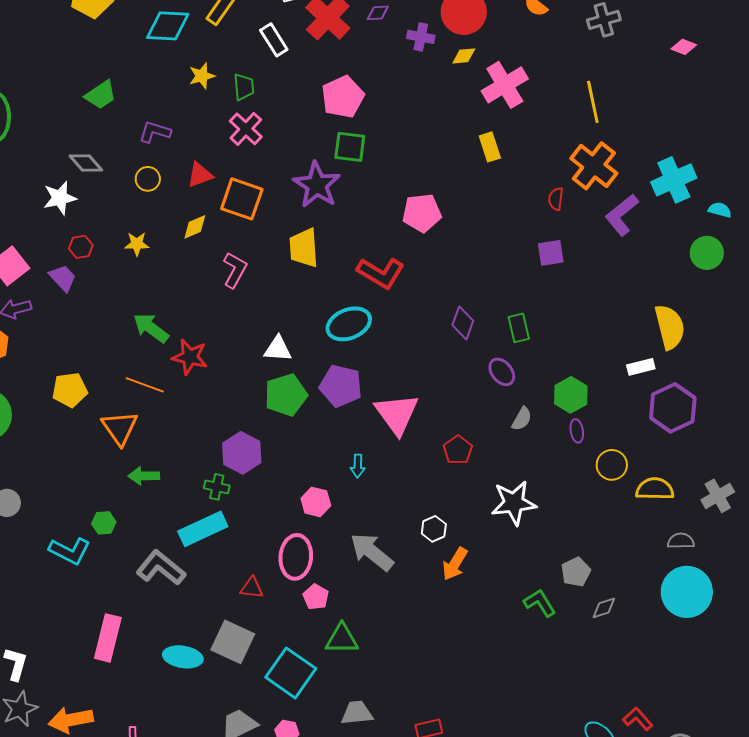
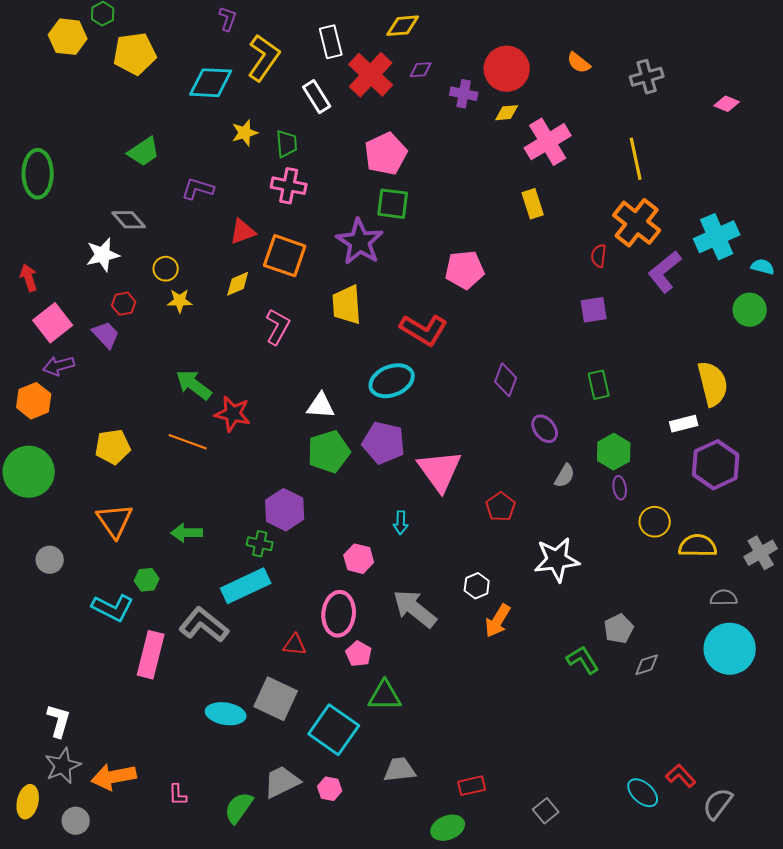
pink cross: (246, 129) -> (289, 186), turned -32
yellow circle: (148, 179) -> (166, 269), moved
green rectangle: (519, 328) -> (599, 385), moved
orange triangle: (120, 428) -> (115, 521), moved
pink rectangle: (108, 638) -> (151, 655), moved

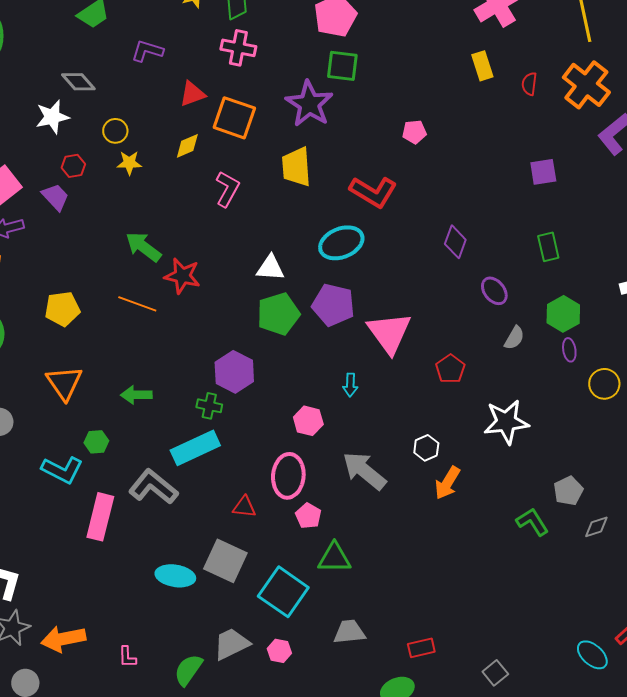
red semicircle: (599, 256) -> (529, 84), moved
pink pentagon: (465, 270) -> (414, 132), size x0.6

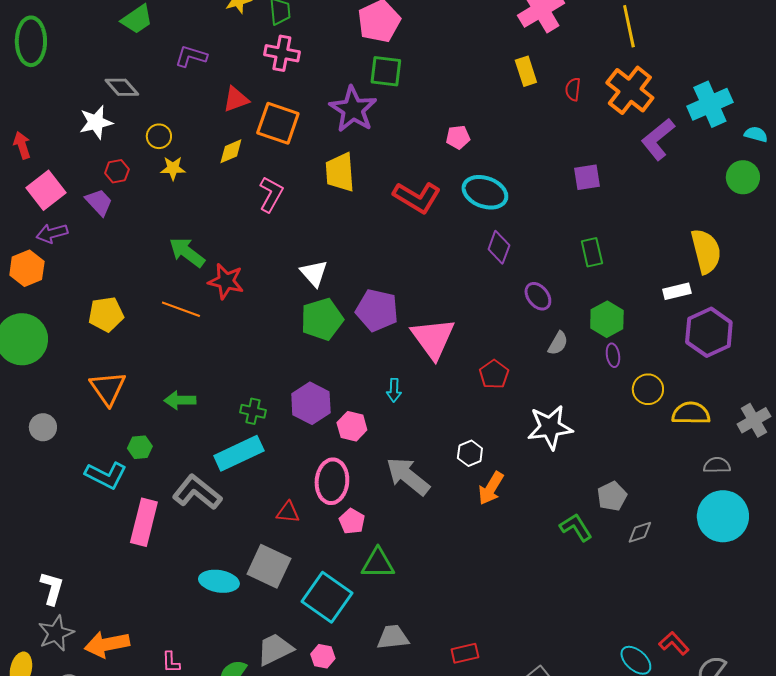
cyan ellipse: (341, 243) -> (485, 192), moved, turned 42
white triangle: (270, 268) -> (314, 273), turned 44
purple hexagon: (234, 372) -> (311, 403), moved

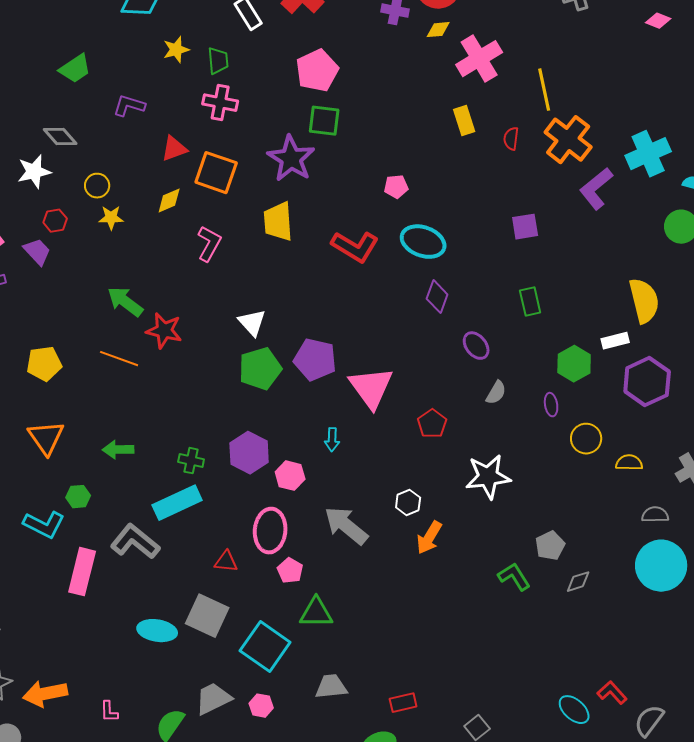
yellow line: (629, 26) -> (544, 90), moved
green hexagon: (607, 319) -> (574, 364), moved
yellow semicircle: (691, 413) -> (629, 463), size x0.7

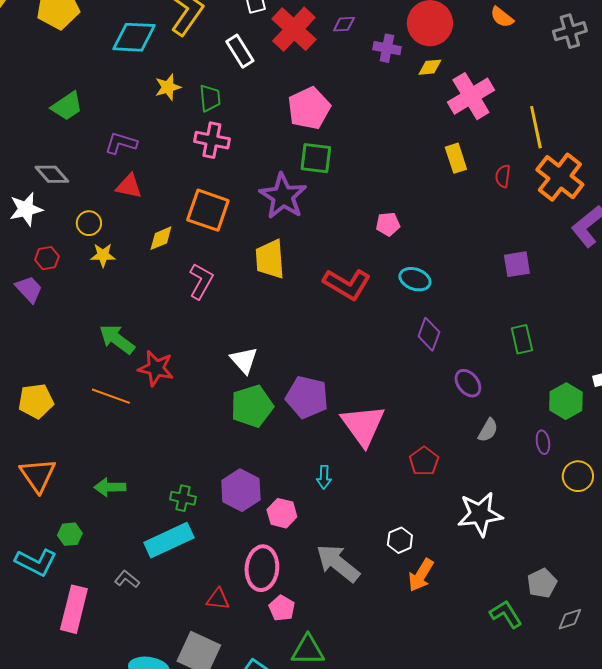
red triangle: (174, 149) -> (129, 186), moved, turned 32
cyan ellipse: (423, 242) -> (415, 279), size x0.7
gray L-shape: (135, 542) -> (127, 579), size x0.5

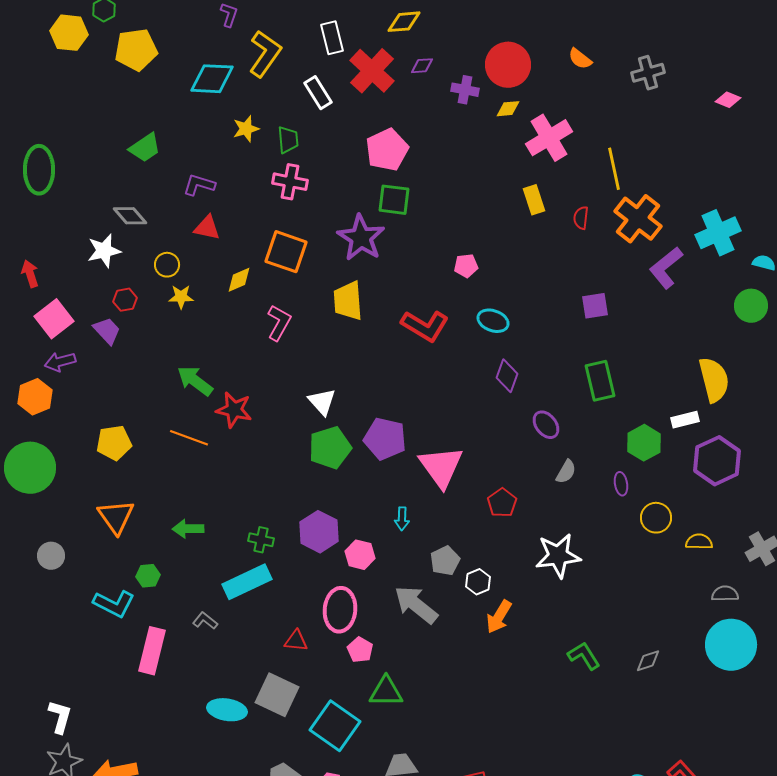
green rectangle: (522, 339) -> (600, 381), size x1.4
gray pentagon: (542, 583) -> (445, 561), moved

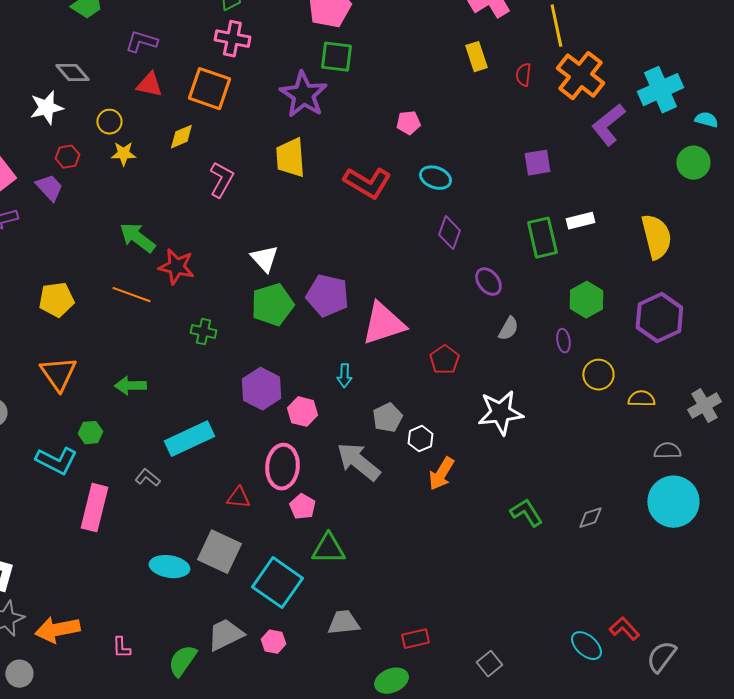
orange square: (286, 252) -> (209, 89), moved
white rectangle: (685, 420) -> (580, 221), moved
pink triangle: (441, 467) -> (383, 324), turned 48
green cross: (261, 540) -> (203, 332), moved

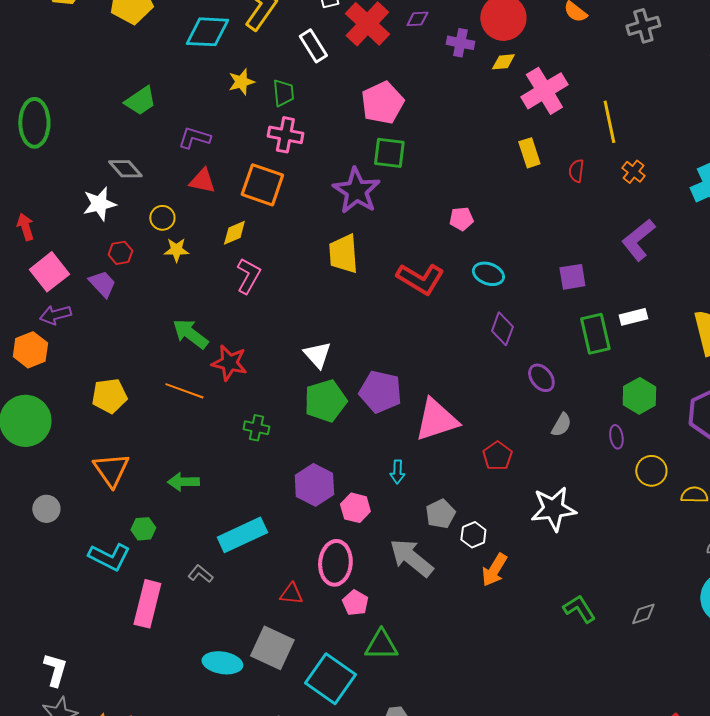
orange cross: (580, 76) -> (633, 172), size x0.5
purple L-shape: (608, 125) -> (638, 240), moved
purple square: (537, 163) -> (572, 277), moved
pink L-shape: (221, 180) -> (248, 276), moved

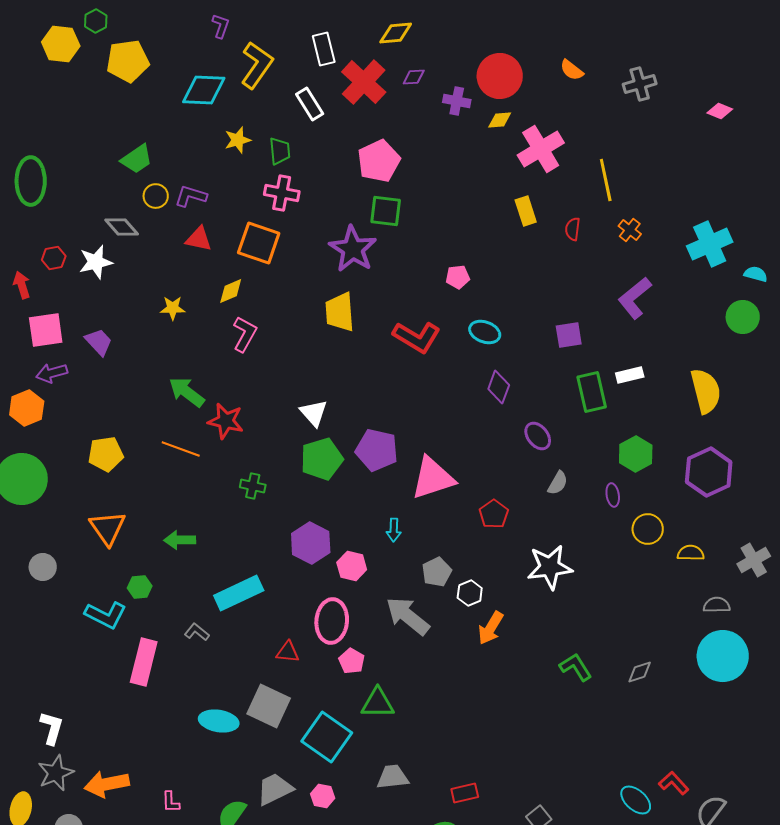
yellow circle: (162, 218) -> (156, 196), moved
red hexagon: (120, 253) -> (54, 258), moved
pink square: (49, 272) -> (46, 330), turned 30

